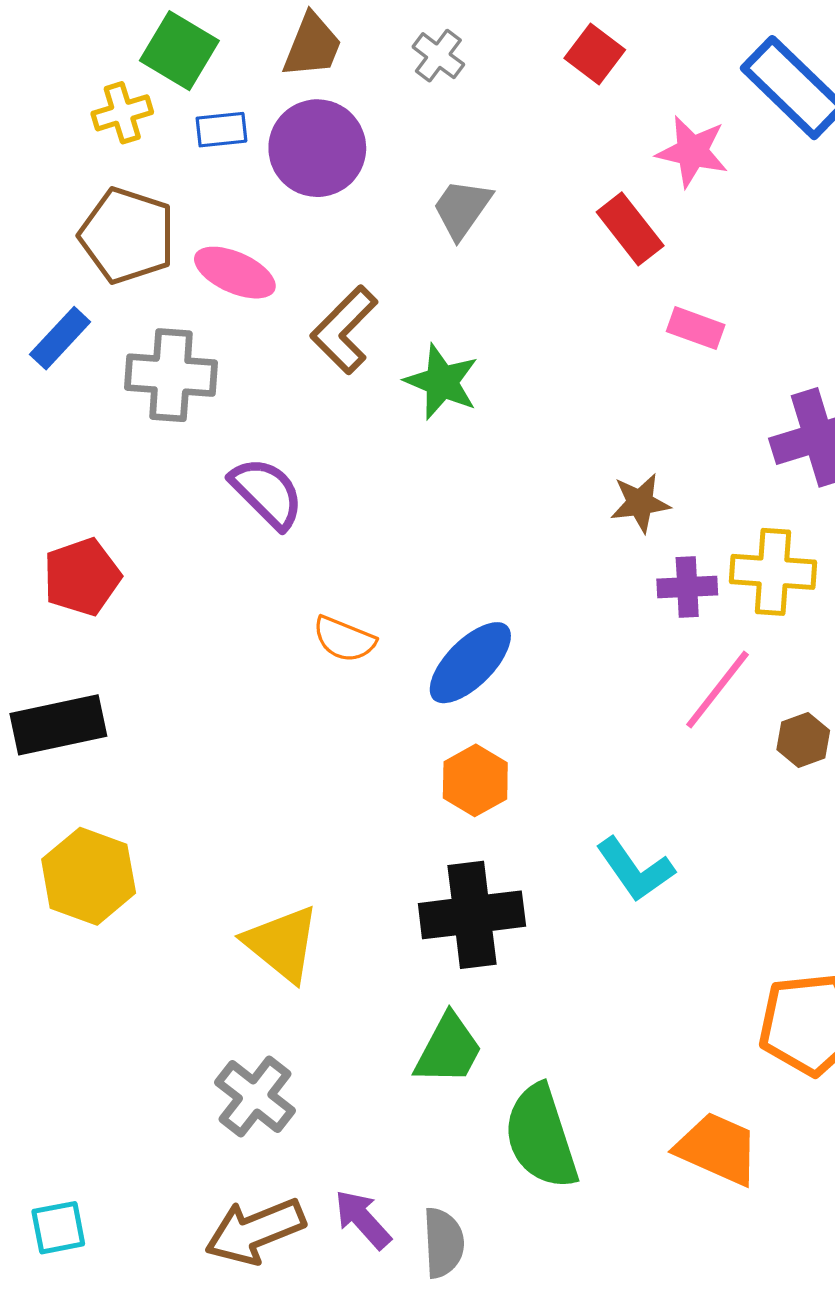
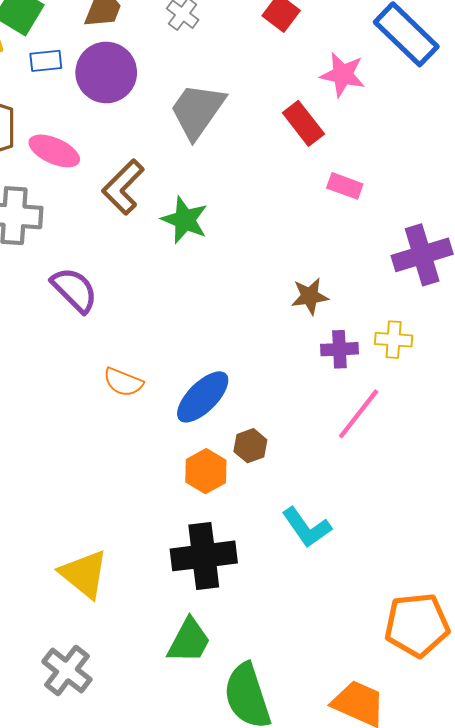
gray trapezoid: (462, 209) -> (197, 111), size x1.5
yellow cross: (773, 572) -> (394, 340), size x0.7
brown hexagon: (803, 740) -> (250, 446), moved

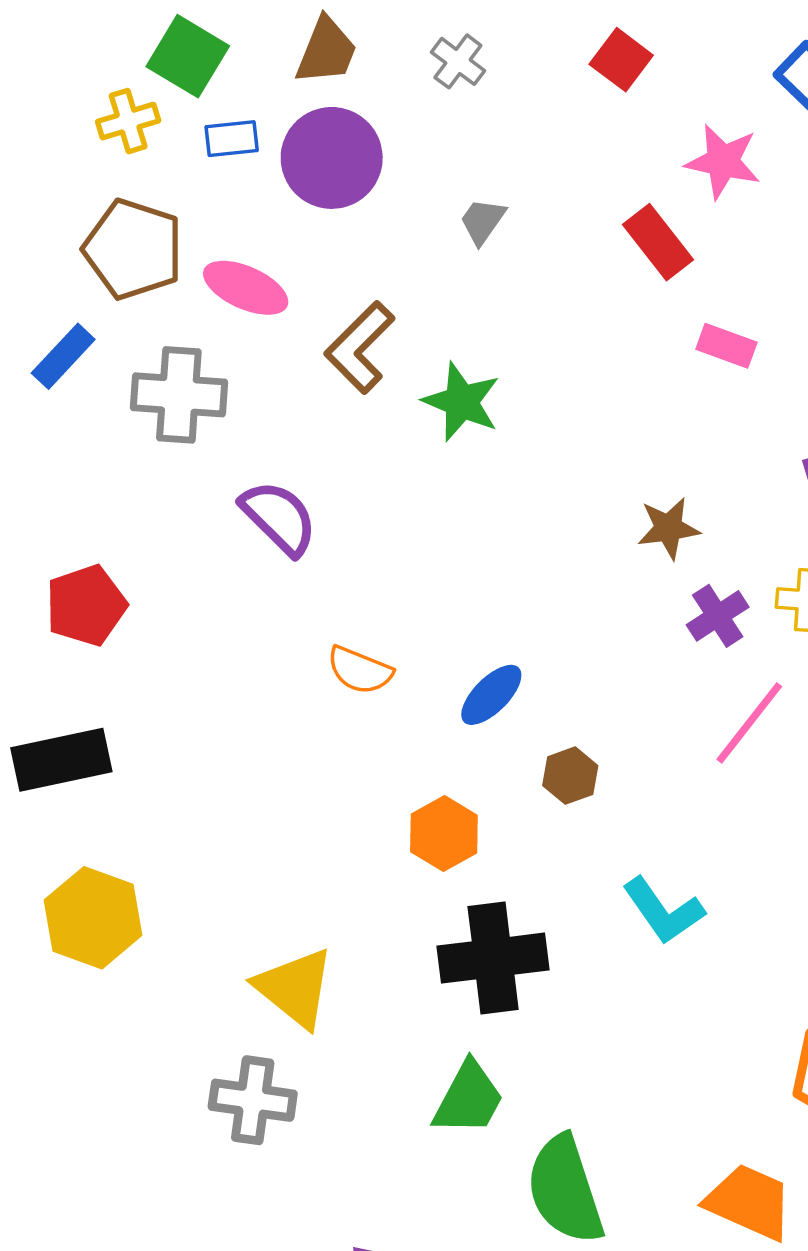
gray trapezoid: (197, 111) -> (483, 221), size x0.5
purple cross: (339, 349) -> (718, 616), turned -30
blue ellipse: (203, 397) -> (491, 695), size x0.7
orange hexagon: (206, 471) -> (444, 833), moved
gray cross: (67, 671) -> (253, 1100), moved, turned -30

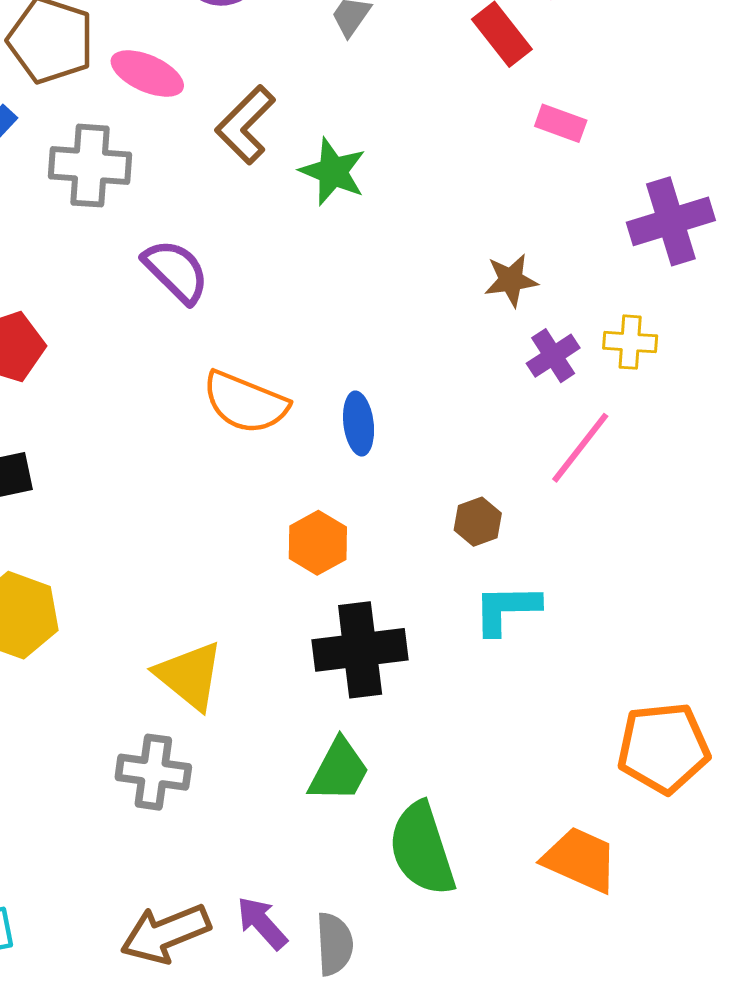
orange semicircle: (360, 670) -> (245, 402), size x1.5
blue ellipse: (491, 695) -> (359, 424), turned -52
brown hexagon: (570, 776) -> (478, 522), moved
cyan L-shape: (663, 911) -> (506, 609), turned 124

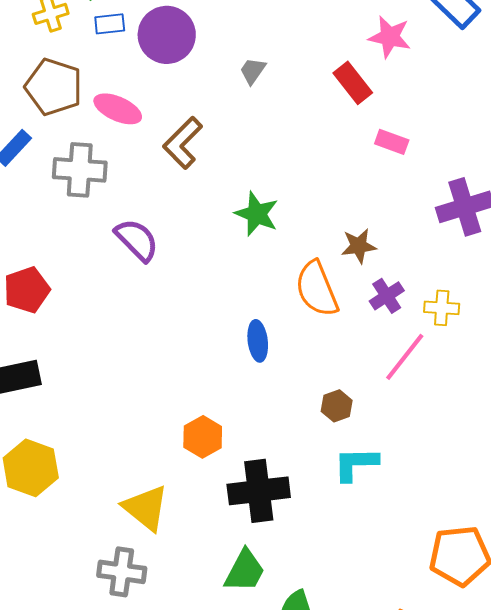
green star: (333, 172) -> (257, 214), moved
yellow cross: (630, 342) -> (442, 308), moved
orange semicircle: (245, 402) -> (317, 289), moved, turned 46
orange hexagon: (318, 543) -> (203, 437), moved

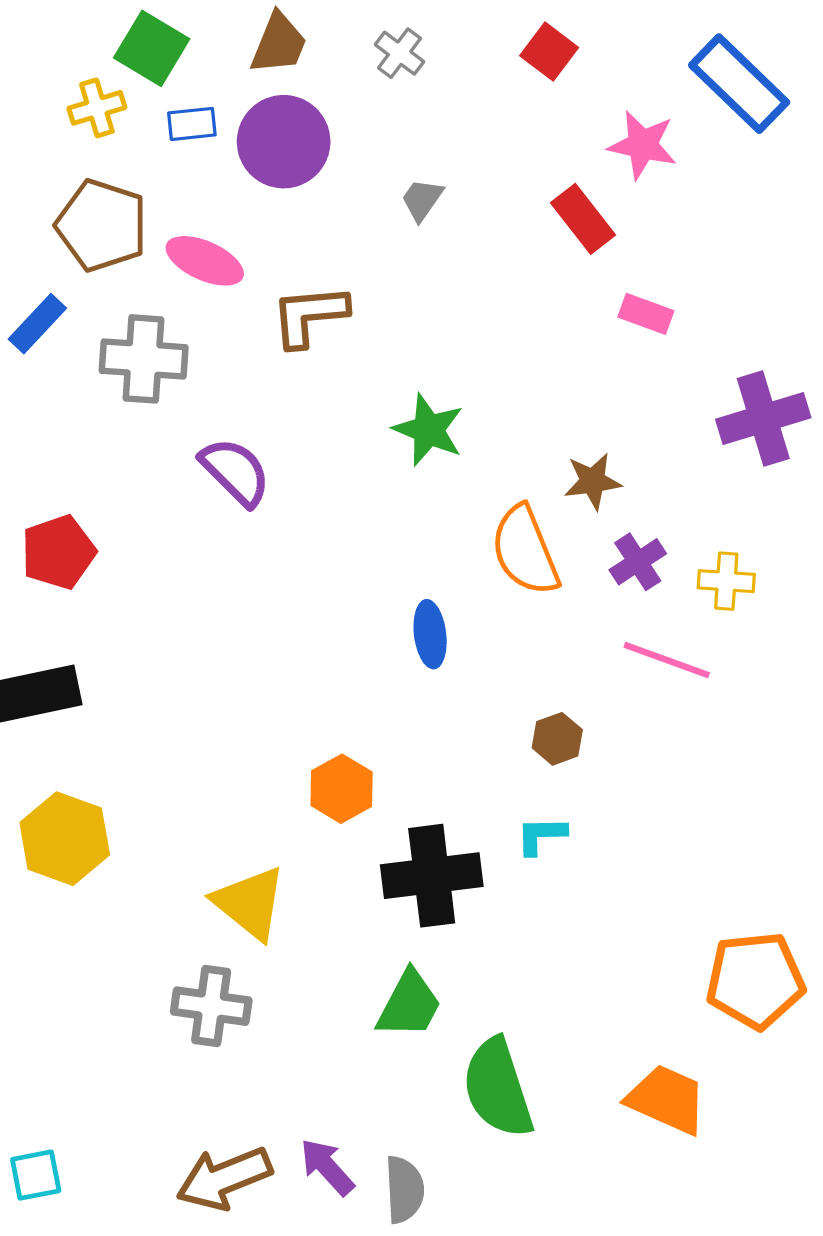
brown L-shape: (183, 143) -> (309, 316), turned 40
pink line: (405, 357) -> (667, 660), turned 72
cyan L-shape: (356, 464) -> (541, 835), moved, size x0.7

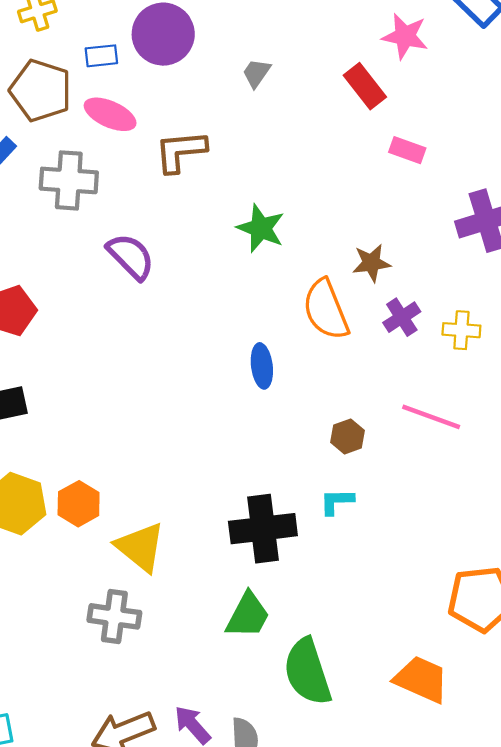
blue rectangle: (192, 124) -> (101, 56), moved
pink line: (667, 660) -> (431, 417), moved
orange hexagon: (342, 789) -> (79, 504), moved

